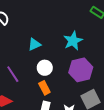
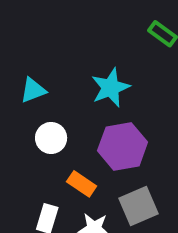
orange rectangle: (44, 88) -> (82, 184), moved, turned -32

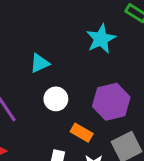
cyan star: (111, 88) -> (101, 39), moved

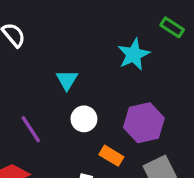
cyan triangle: (40, 63) -> (67, 80), turned -35

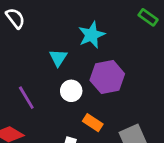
cyan star: (134, 54) -> (92, 35), moved
purple hexagon: (144, 123) -> (107, 77), moved

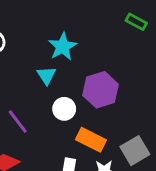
cyan star: (92, 35) -> (63, 47), moved
orange rectangle: (93, 123) -> (91, 140), size x1.4

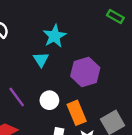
white circle: (64, 109) -> (49, 100), moved
orange rectangle: (91, 140) -> (77, 113), turned 40

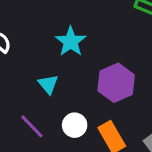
cyan triangle: (41, 60) -> (48, 84), moved

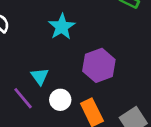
cyan triangle: (48, 84) -> (40, 76), moved

